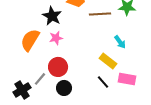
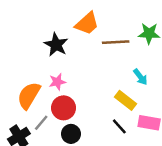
pink star: (56, 38) -> (57, 82), moved
orange semicircle: (30, 40) -> (29, 95), moved

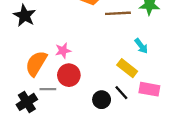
black star: (56, 45) -> (25, 16), moved
gray line: (41, 123) -> (48, 89), turned 49
black circle: (71, 134) -> (102, 100), moved

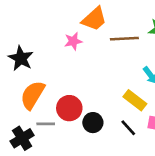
black star: (25, 16) -> (21, 58), moved
pink star: (63, 51) -> (73, 41), moved
black circle: (102, 100) -> (93, 123), moved

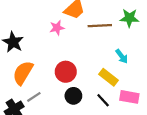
red circle: (69, 108) -> (66, 72), moved
gray line: (46, 124) -> (34, 97), turned -32

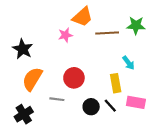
yellow rectangle: (109, 77) -> (116, 83), turned 42
black circle: (73, 96) -> (91, 107), moved
gray line: (34, 97) -> (57, 99), moved, turned 40

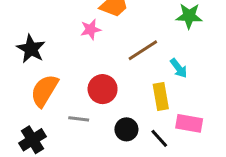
brown line: (107, 33) -> (143, 50), moved, turned -30
black line: (110, 106) -> (159, 138), moved

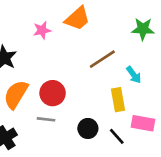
pink star: (91, 29) -> (42, 30), moved
red circle: (103, 89) -> (53, 93), moved

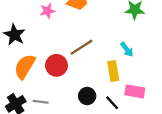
brown line: (102, 59) -> (81, 47), moved
gray line: (46, 119) -> (41, 102), moved

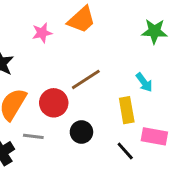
black circle: (87, 96) -> (81, 132), moved
gray line: (41, 102) -> (33, 136), moved

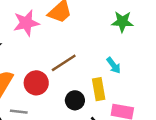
pink star: (42, 33) -> (26, 23), size x1.5
black circle: (81, 132) -> (75, 100), moved

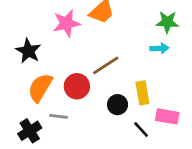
cyan arrow: (114, 65) -> (159, 48), moved, turned -56

